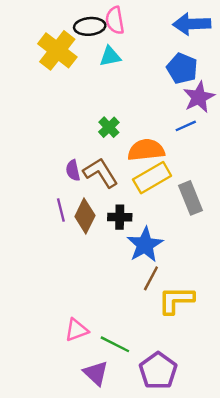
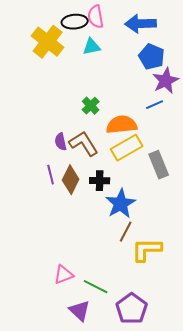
blue arrow: (192, 24) -> (141, 24), moved

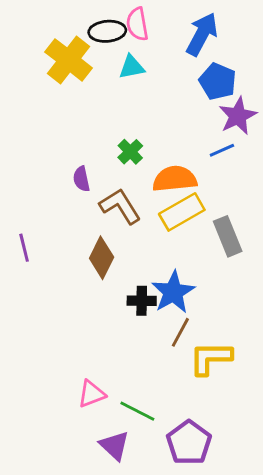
blue arrow: (141, 24) -> (202, 34), turned 120
purple semicircle: (61, 142) -> (81, 179), moved
purple line: (51, 175) -> (24, 248), moved
black cross: (100, 181) -> (142, 301), moved

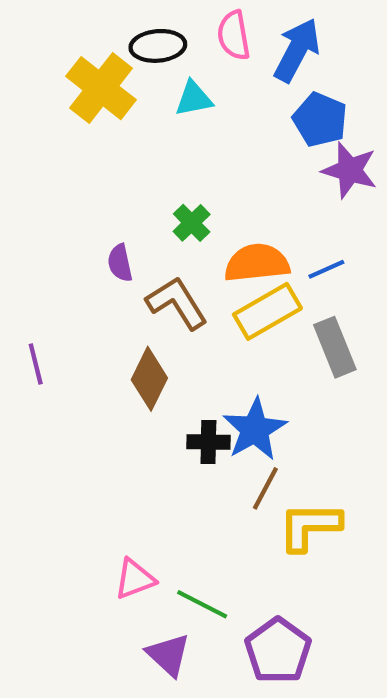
pink semicircle: (137, 24) -> (234, 35), moved
purple star: (238, 116) -> (350, 170), turned -30
blue line: (222, 150) -> (326, 269), moved

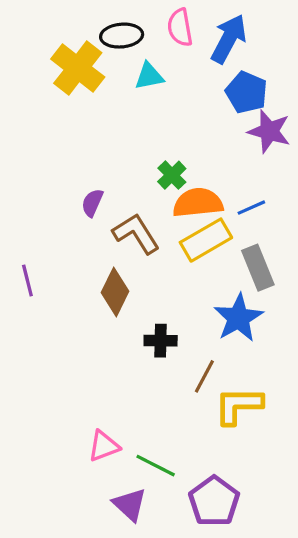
green cross: (192, 223) -> (172, 175), moved
purple semicircle: (120, 263) -> (92, 203), turned 36
blue star: (255, 429) -> (238, 318), moved

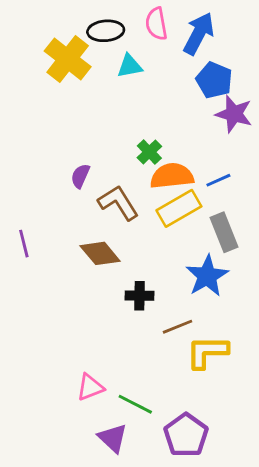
brown diamond: (115, 292) -> (100, 253), turned -66
brown line: (204, 376) -> (178, 327), turned 40

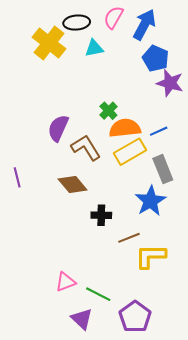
pink semicircle: (156, 24) -> (114, 17), turned 40
purple semicircle: (80, 176) -> (58, 128), size x1.5

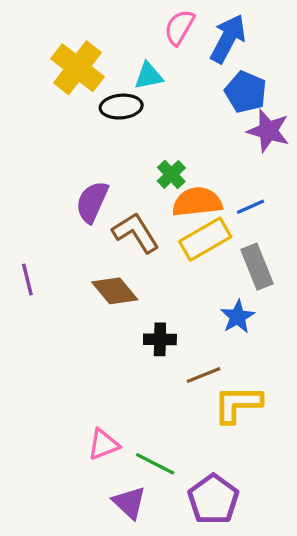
black ellipse: (77, 23) -> (121, 107), moved
blue star: (150, 201) -> (238, 317), size x0.7

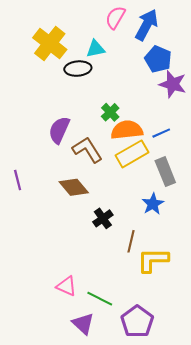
black cross: (160, 339) -> (103, 218), turned -36
brown line: (204, 375) -> (131, 241), turned -55
pink triangle: (103, 444) -> (66, 286), turned 45

